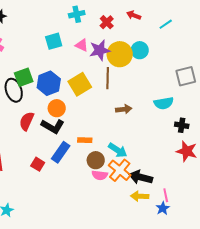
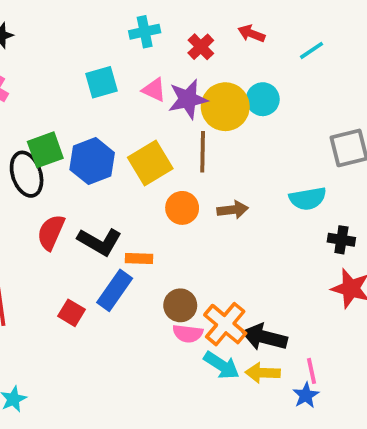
orange circle: (57, 108) -> (182, 208), moved
orange rectangle: (85, 140) -> (139, 259), moved
cyan arrow: (118, 150) -> (221, 365), moved

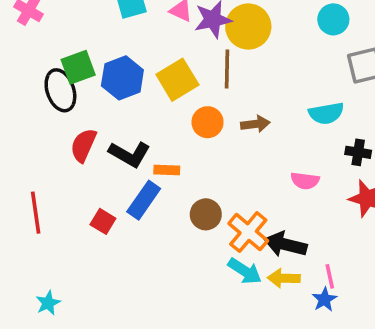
cyan circle: (263, 99) -> (333, 19), moved
pink semicircle: (188, 333) -> (305, 181), moved

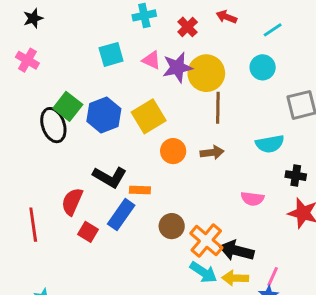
cyan circle: (333, 19) -> (263, 67), moved
green square: (78, 67) -> (68, 106), turned -32
brown line: (227, 69) -> (218, 108), moved
red semicircle: (83, 145) -> (72, 202), moved
pink line: (330, 276) -> (273, 277), turned 36

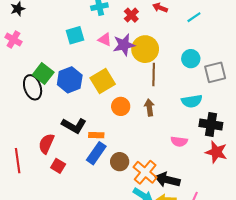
cyan circle: (263, 67) -> (191, 59), moved
brown arrow: (212, 153) -> (149, 107), turned -91
black cross: (296, 176) -> (211, 124), size x1.5
blue rectangle: (121, 215) -> (96, 153), moved

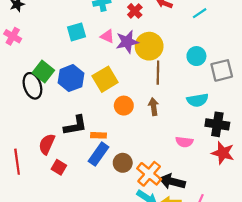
black L-shape: (74, 126) -> (75, 125), turned -40

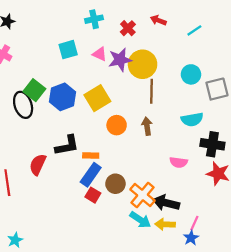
red square: (59, 167) -> (93, 195), moved

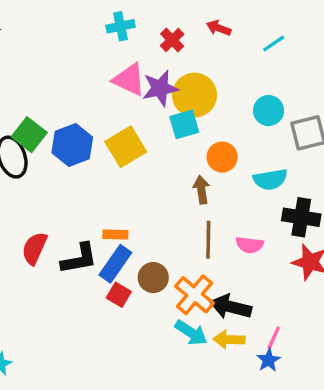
cyan square: (68, 50) -> (184, 124), moved
pink triangle: (100, 54) -> (129, 80), size x1.5
brown line: (152, 91) -> (208, 240), moved
orange circle: (117, 125) -> (222, 157), moved
black L-shape: (67, 145) -> (79, 259), moved

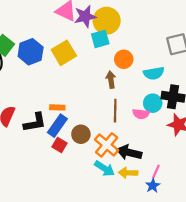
cyan circle: (269, 111) -> (153, 103), moved

